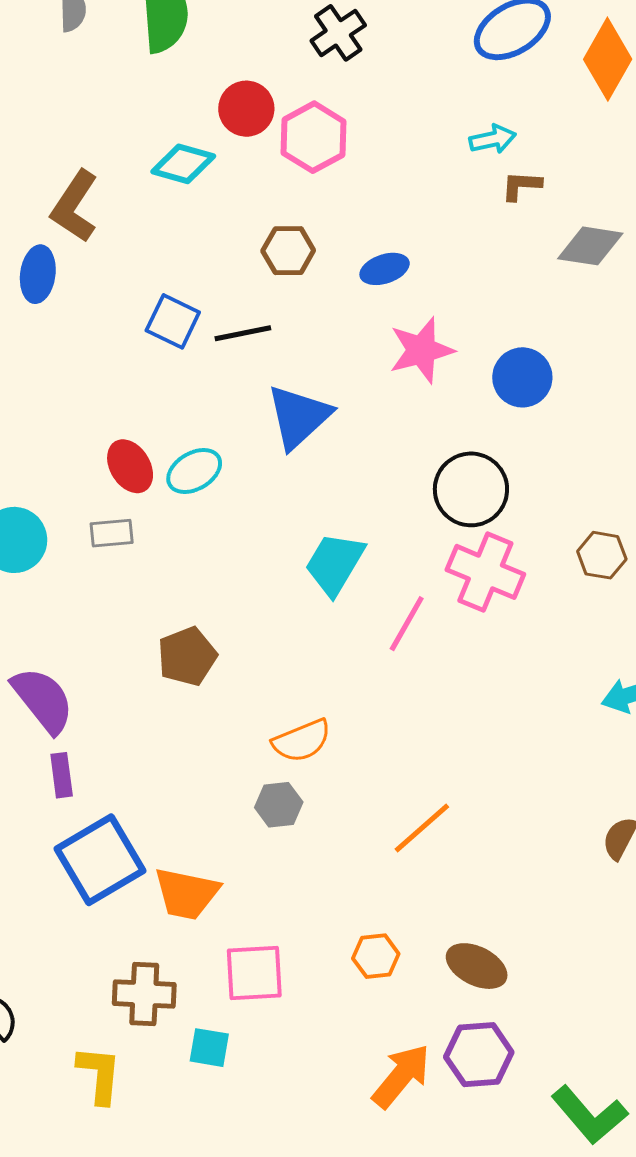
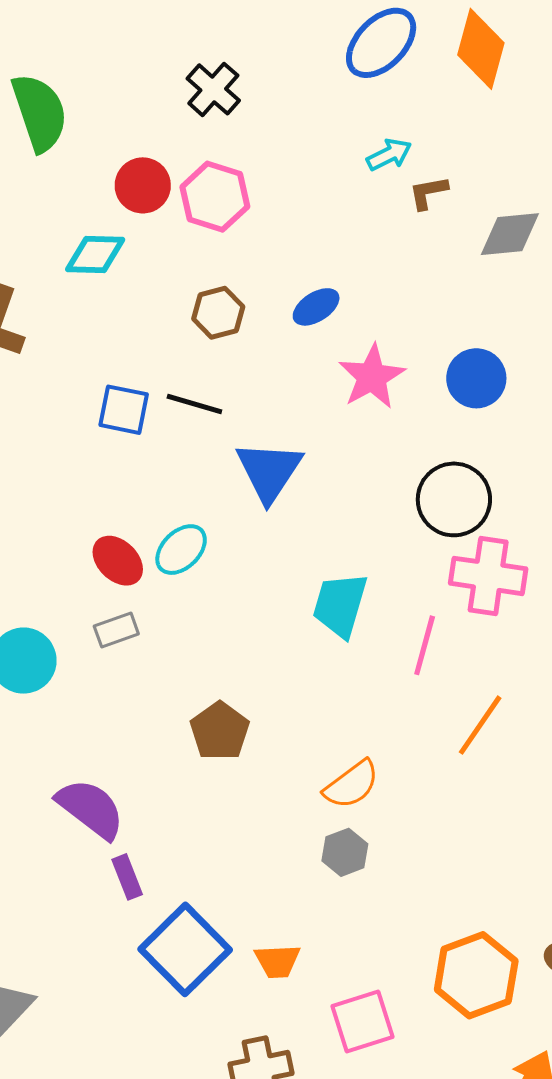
black line: (243, 333) -> (194, 404), turned 42
orange line: (422, 828) -> (480, 725), moved
orange trapezoid: (187, 894) -> (277, 961), size x0.7
orange hexagon: (376, 956) -> (476, 975), size x1.8

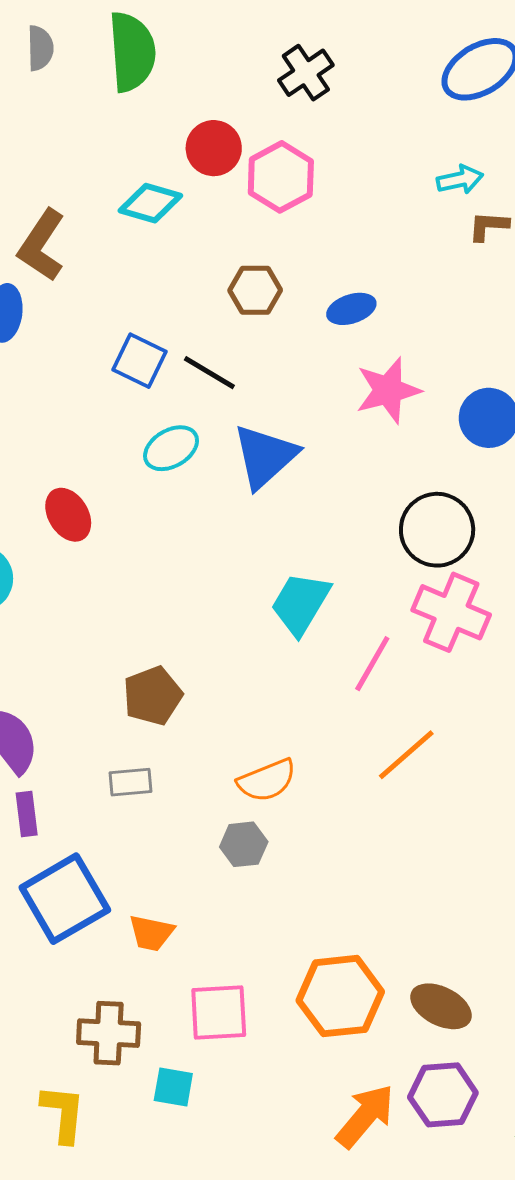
cyan ellipse: (181, 550) -> (171, 448), moved
red ellipse: (118, 561) -> (68, 515), moved
gray rectangle: (116, 630) -> (131, 782), moved

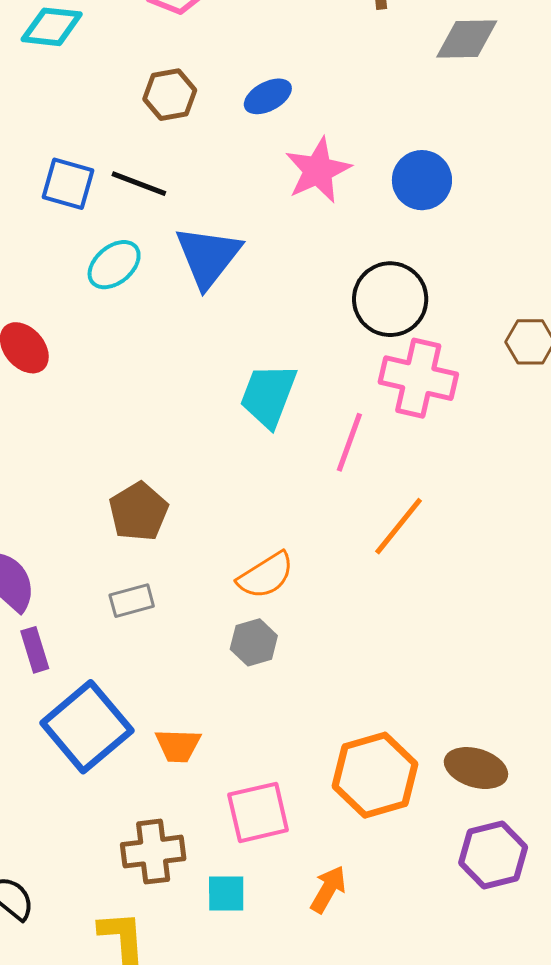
orange arrow: (365, 1116) -> (328, 889), moved, size x0.7

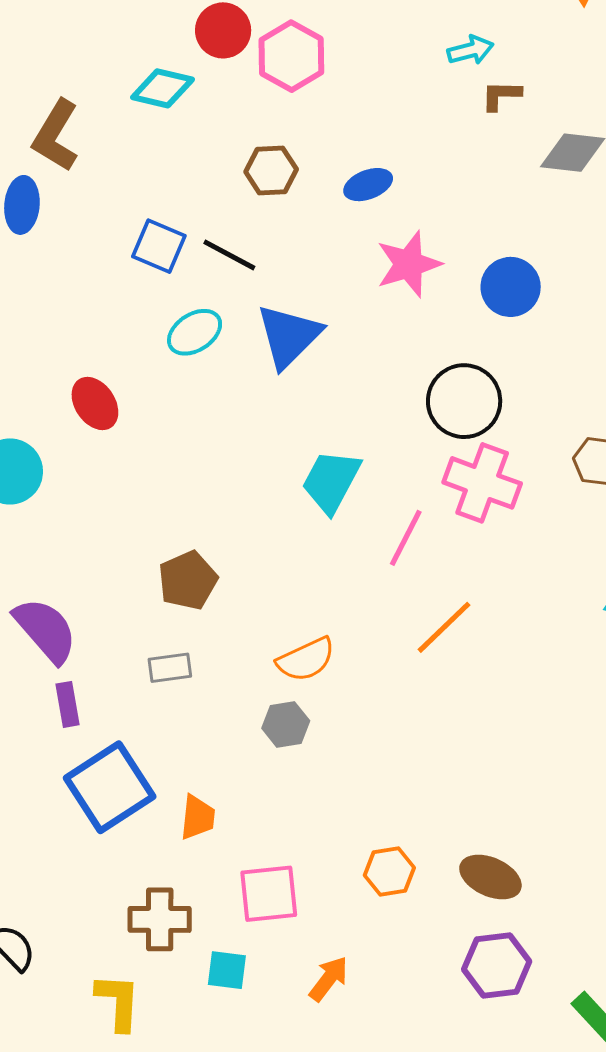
orange trapezoid: (178, 746) -> (198, 817), turned -93
orange hexagon: (375, 775) -> (389, 871), size x0.6

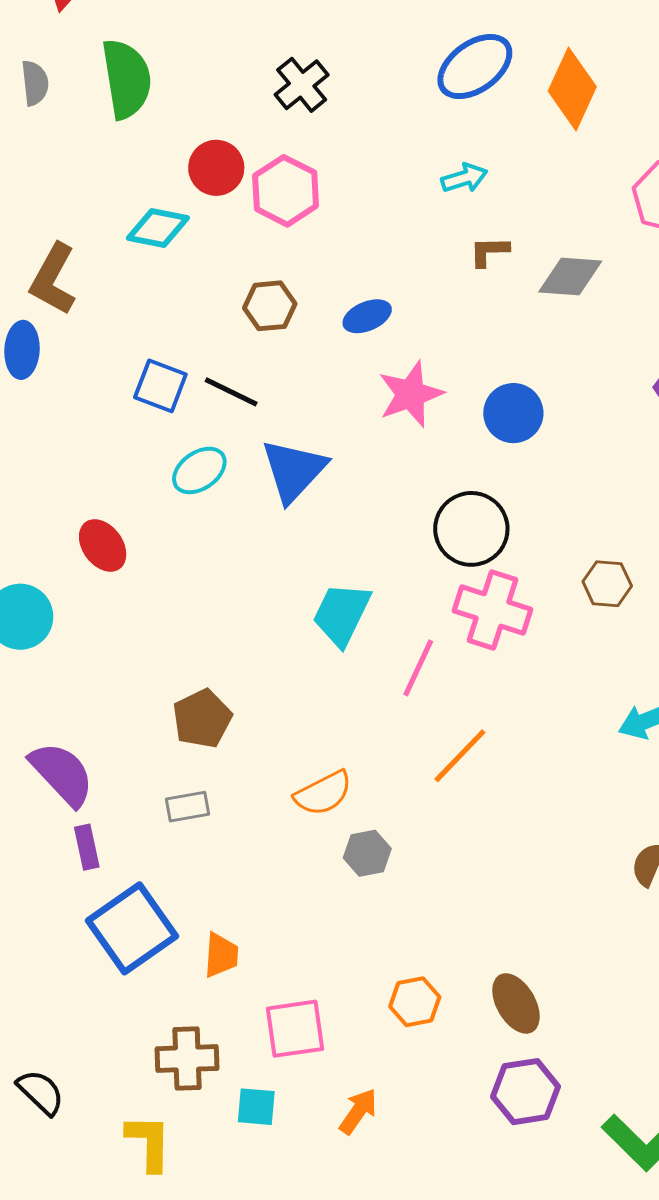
brown L-shape: (501, 95) -> (489, 251), moved
gray hexagon: (286, 725) -> (367, 853), moved
brown ellipse: (490, 877) -> (516, 1003), turned 38

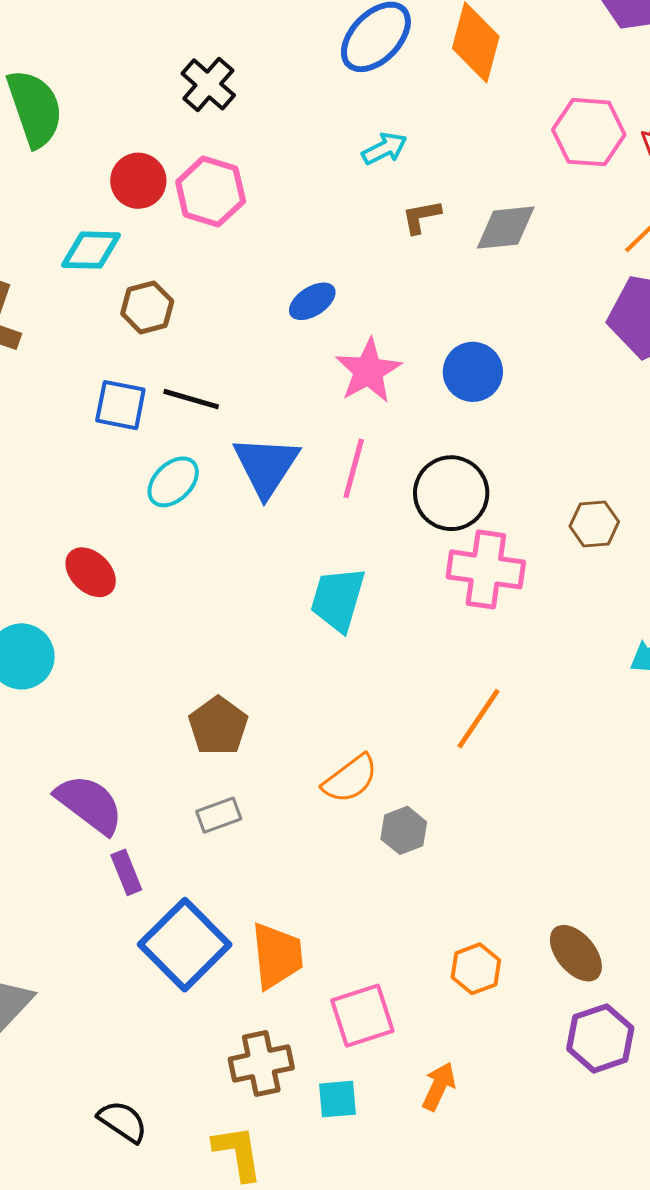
brown hexagon: (270, 306) -> (147, 307), moved
pink line: (418, 668) -> (354, 468), moved
orange trapezoid: (221, 955) -> (277, 956), size x1.5

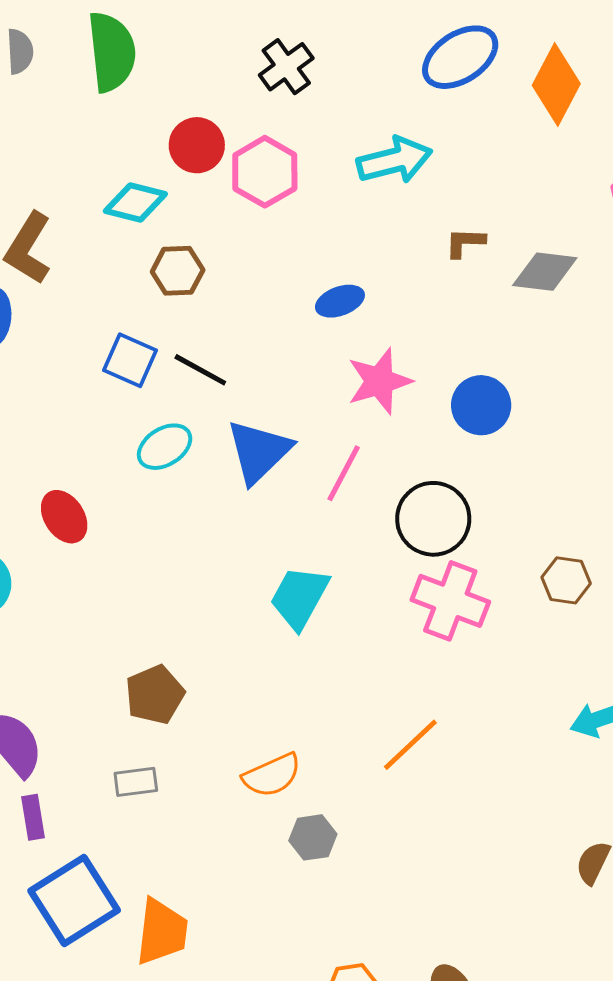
cyan arrow: (384, 149) -> (395, 160), moved, size x1.6

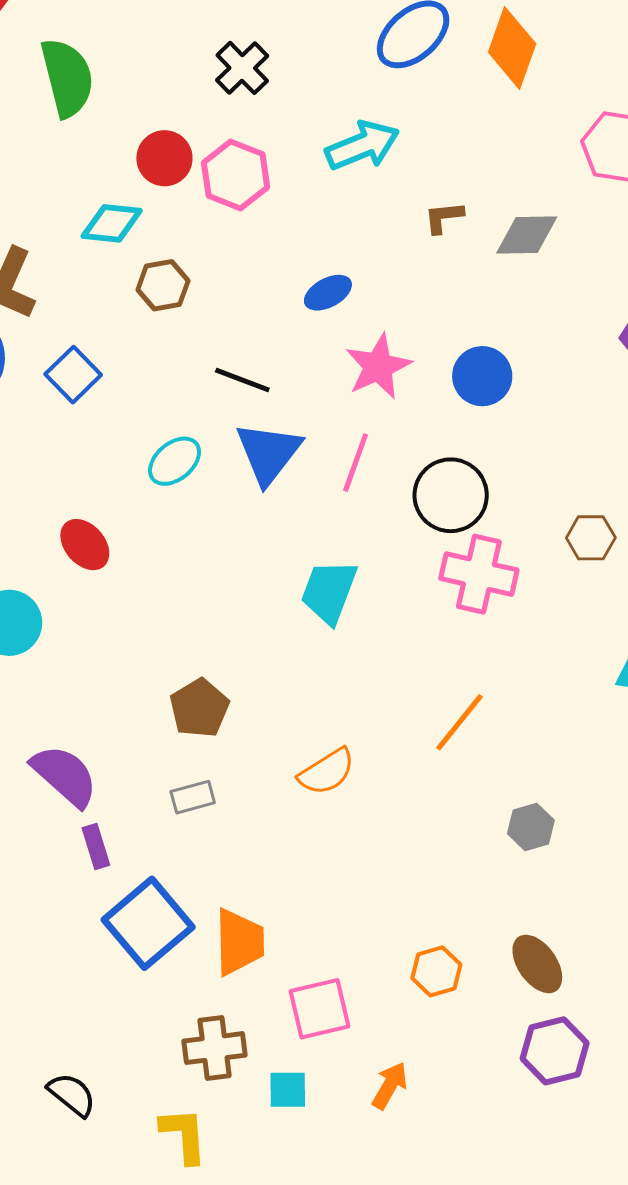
blue square: (130, 360) -> (73, 375), moved, turned 30
black line: (200, 370) -> (242, 380), moved
gray hexagon: (313, 837) -> (531, 827), moved

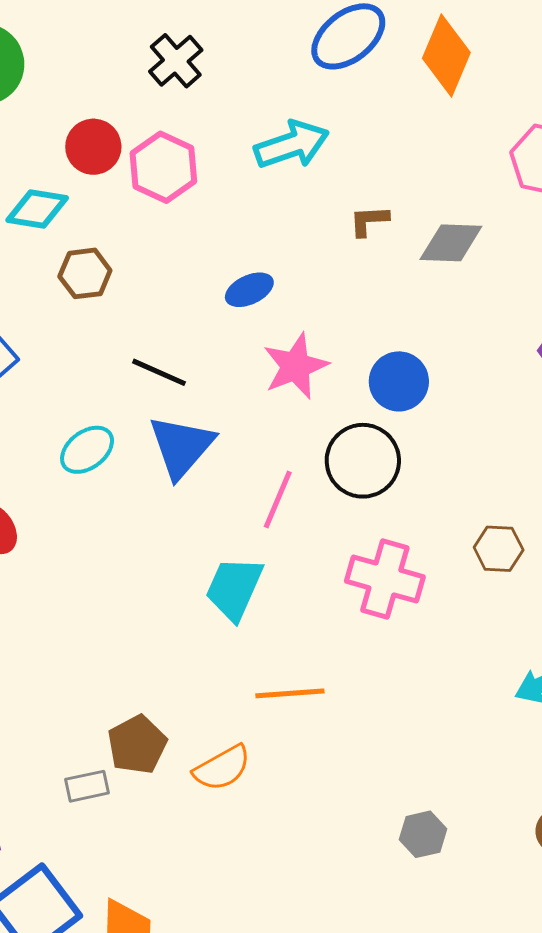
pink line: (356, 463) -> (278, 499), moved
black circle: (451, 495) -> (363, 461), moved
brown pentagon: (199, 708) -> (137, 745), moved
orange line: (459, 722) -> (290, 693), moved, turned 44

